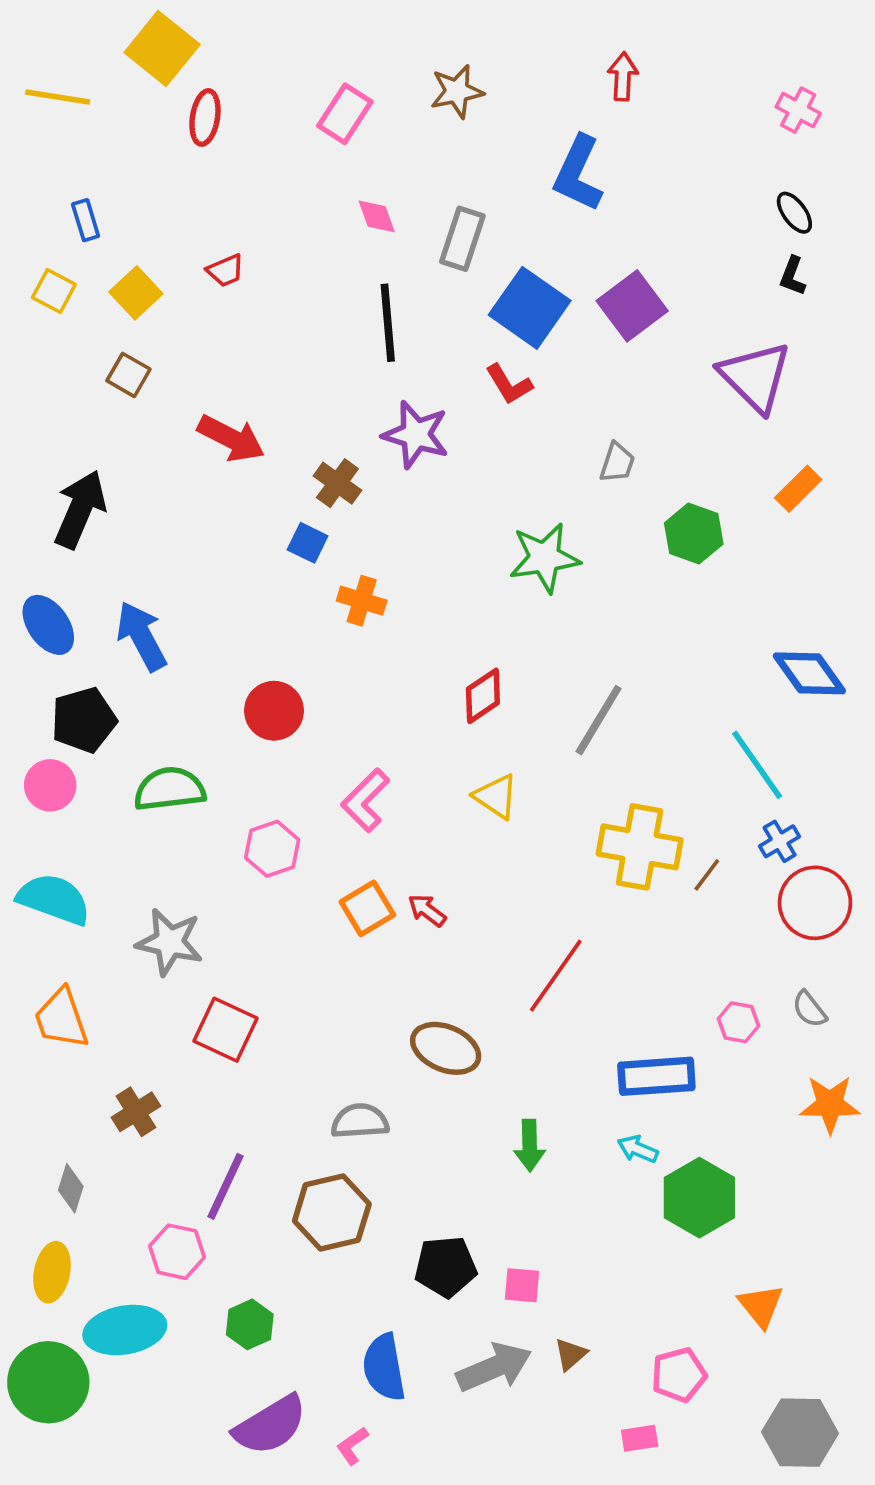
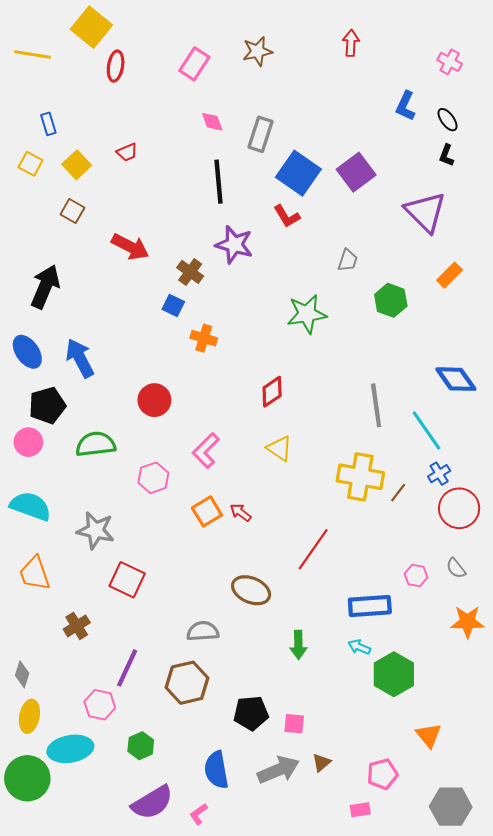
blue L-shape: (578, 173) -> (405, 106), moved, size x0.7
gray line: (599, 720) -> (376, 405), moved, turned -39
gray diamond: (71, 1188) -> (22, 674), moved

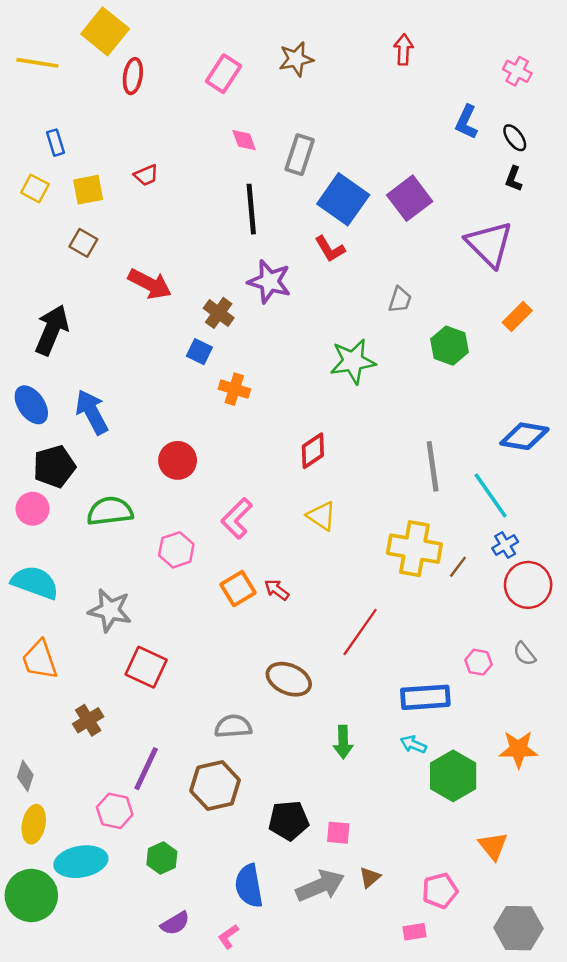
yellow square: (77, 165) -> (88, 190), turned 32
blue diamond: (456, 379) -> (524, 436), turned -45
orange star: (467, 622) -> (518, 749), moved
purple semicircle: (152, 802) -> (175, 923), size x0.6

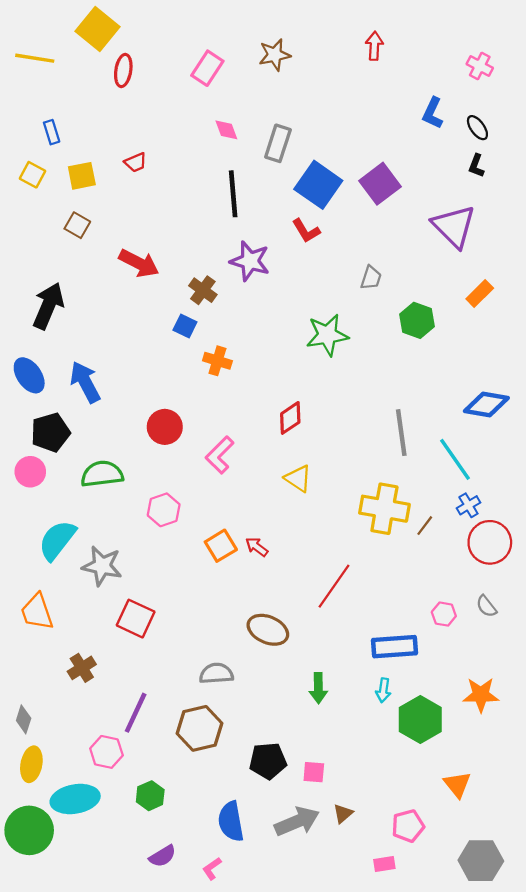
pink L-shape: (237, 518) -> (220, 455), moved
cyan semicircle: (35, 582) -> (57, 540), moved, turned -72
cyan arrow: (413, 744) -> (383, 690), turned -105

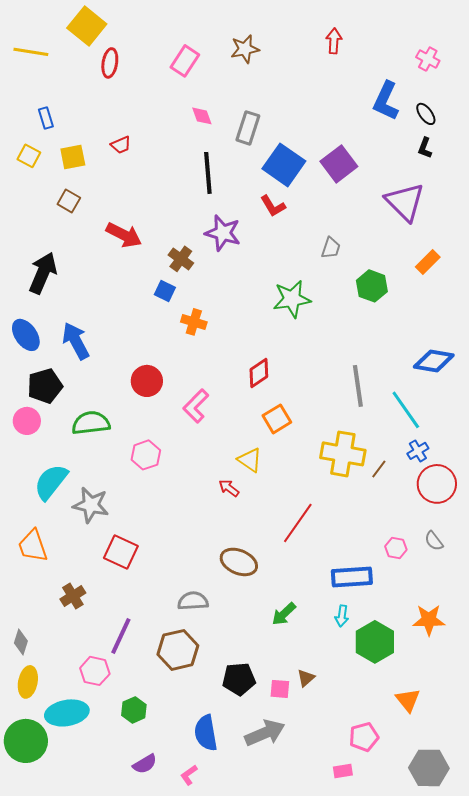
blue L-shape: (433, 113) -> (386, 101), size x1.4
yellow triangle: (298, 478) -> (250, 460), moved
orange square: (221, 546) -> (277, 419), moved
green arrow: (318, 688) -> (284, 614), turned 48
brown triangle: (343, 814) -> (306, 678), moved

